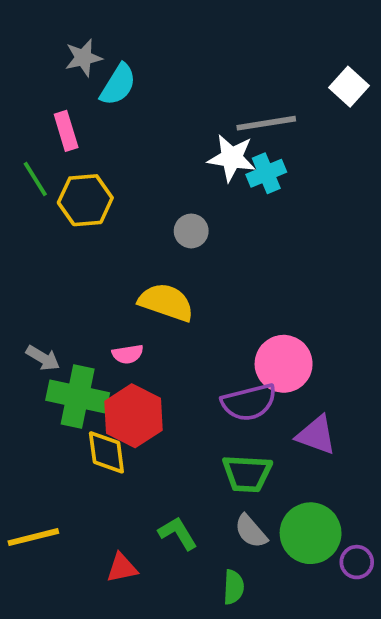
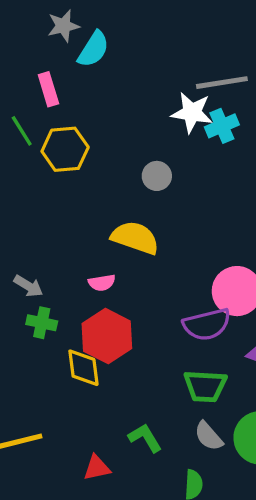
green cross: (78, 397) -> (42, 323), moved, size x0.6

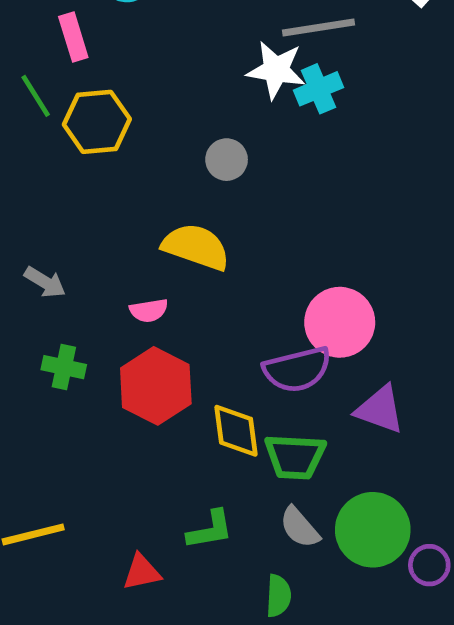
gray arrow: (28, 286) -> (45, 282), moved
yellow diamond: (83, 368) -> (236, 431), moved
green L-shape: (145, 438) -> (210, 530), turned 111

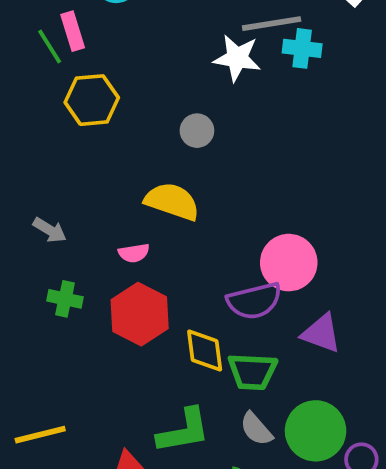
cyan cross: (319, 89) -> (302, 48), moved, turned 30
green line: (36, 96) -> (50, 46), moved
green L-shape: (210, 530) -> (184, 431), size x1.4

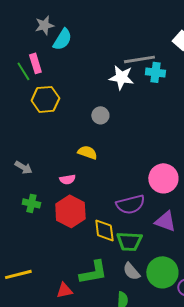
yellow semicircle: (172, 201) -> (87, 152), size x0.7
pink circle: (289, 263) -> (163, 178), moved

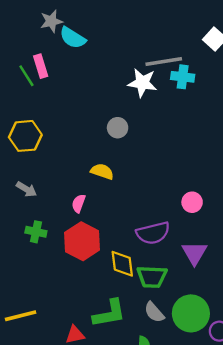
cyan semicircle: (62, 39) -> (73, 38), turned 90
yellow hexagon: (45, 99) -> (25, 136), moved
pink circle: (163, 178) -> (192, 202), size x0.6
pink semicircle: (67, 179) -> (79, 203), turned 119
purple triangle: (165, 221) -> (194, 253), turned 40

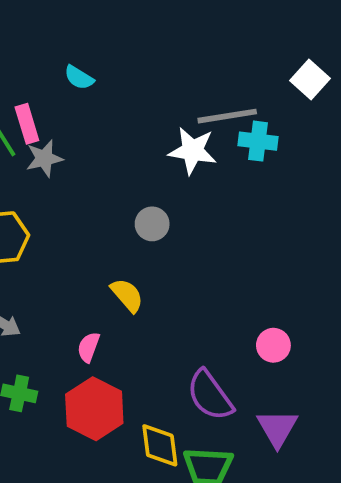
gray star: (51, 21) -> (44, 158), moved
cyan semicircle: (73, 38) -> (79, 78), size x0.7
yellow semicircle: (102, 171) -> (127, 295), turned 30
purple semicircle: (153, 233) -> (210, 395), turned 68

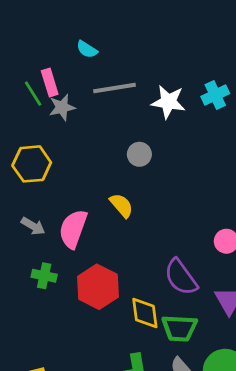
gray line: (227, 116) -> (115, 88), moved
cyan cross: (258, 141) -> (215, 95), turned -32
pink semicircle: (89, 347) -> (73, 229), moved, size x1.8

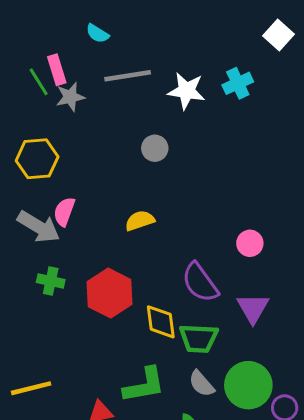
yellow semicircle: (121, 205) -> (140, 221), moved, turned -68
gray arrow: (33, 226) -> (39, 227), size x1.6
pink semicircle: (73, 229) -> (64, 212), moved, size x0.7

